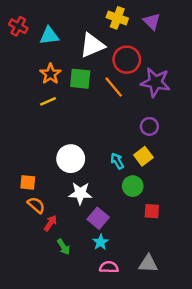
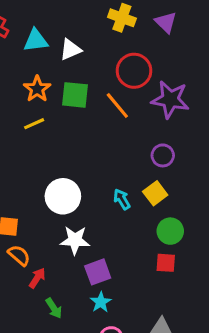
white triangle: (92, 45) -> (70, 50), moved, size x0.7
green circle: (133, 186) -> (170, 231), moved
purple square: (98, 218) -> (98, 272), turned 30

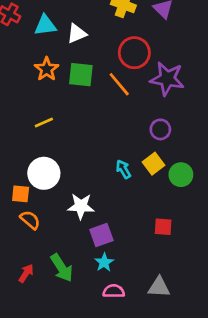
yellow line: (34, 124) -> (44, 123), moved
white circle: (63, 196) -> (44, 173), moved
green circle: (170, 231) -> (181, 175), moved
red arrow: (37, 278) -> (26, 273), moved
green arrow: (54, 308) -> (62, 268), size x1.5

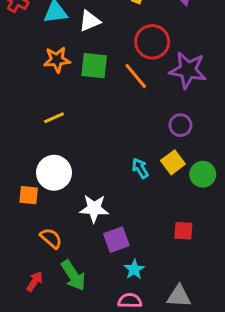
orange star: (47, 69) -> (57, 60), turned 30
orange semicircle: (30, 220) -> (51, 238), moved
cyan star: (104, 262) -> (134, 269), moved

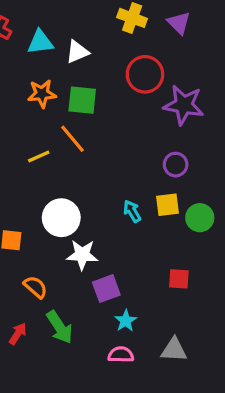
orange line: (136, 76) -> (73, 139), moved
yellow square: (173, 162) -> (168, 205), turned 30
white circle: (54, 173) -> (61, 218), moved

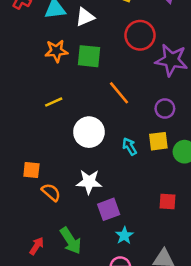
orange line: (73, 139) -> (119, 93), moved
white circle: (61, 218) -> (89, 132), moved
orange semicircle: (35, 287) -> (51, 192), moved

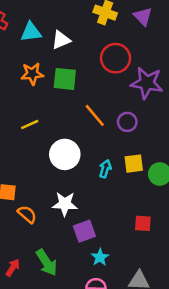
purple circle: (165, 109) -> (127, 122), moved
cyan arrow: (130, 146) -> (105, 169), turned 48

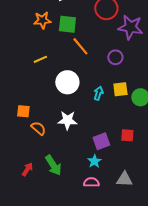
orange line: (95, 115) -> (80, 46), moved
purple square: (84, 231) -> (101, 141), moved

